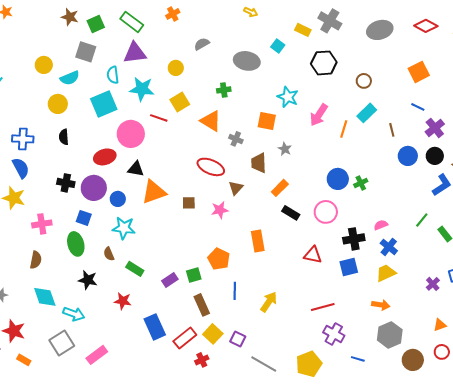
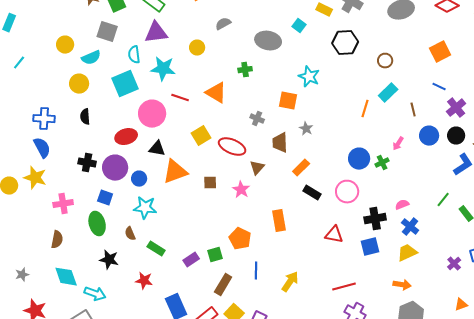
yellow square: (180, 102) -> (201, 136), moved
pink arrow: (319, 115) -> (398, 144), moved, size x0.6
orange triangle: (211, 121) -> (216, 93), moved
pink star: (220, 210) -> (241, 190), turned -30
brown rectangle: (202, 305) -> (223, 285), turned 55

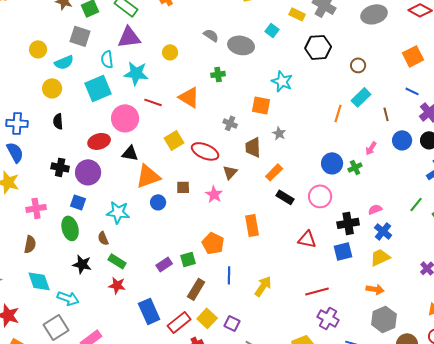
gray semicircle: (223, 24) -> (211, 35), moved, turned 63
blue circle: (139, 179) -> (158, 202), moved
green rectangle: (156, 249) -> (117, 261), moved

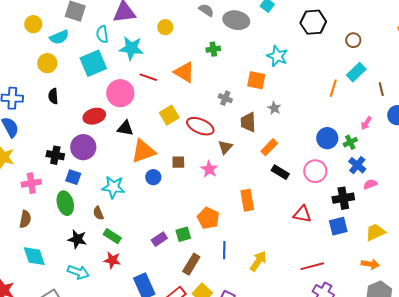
black cross: (60, 167) -> (55, 155), moved
blue cross: (383, 231) -> (357, 165), moved
cyan arrow: (68, 298) -> (78, 272), moved

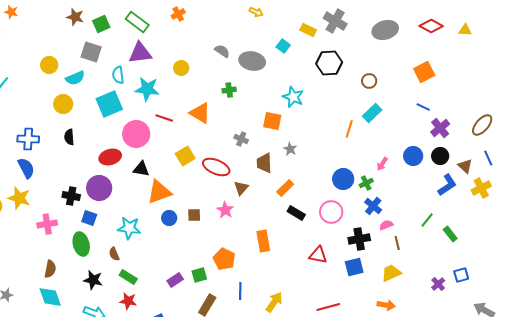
brown line: (381, 89) -> (397, 243), moved
brown square: (178, 162) -> (194, 215), moved
brown semicircle: (25, 219) -> (50, 269), moved

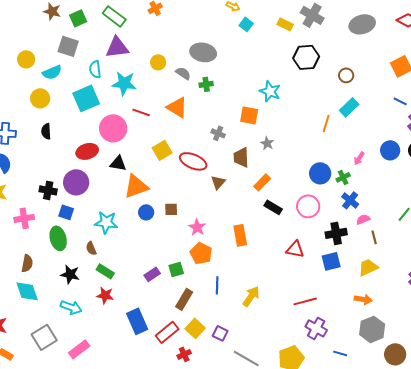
cyan square: (283, 46) -> (246, 24), moved
gray semicircle: (222, 51) -> (183, 73), moved
gray ellipse: (252, 61) -> (203, 52), moved
pink star: (225, 210) -> (197, 227), moved

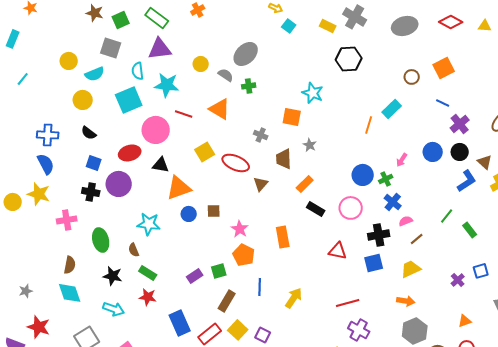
gray ellipse: (203, 52) -> (246, 54), turned -55
brown circle: (346, 75) -> (412, 77), moved
black semicircle: (46, 131) -> (89, 133), turned -49
blue square: (66, 212) -> (94, 163), moved
brown line: (374, 237) -> (417, 239), turned 64

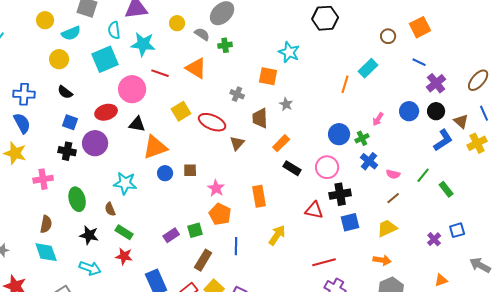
pink semicircle: (406, 221) -> (393, 174), moved, turned -144
black cross: (379, 235) -> (340, 194), moved
yellow arrow: (294, 298) -> (277, 235), moved

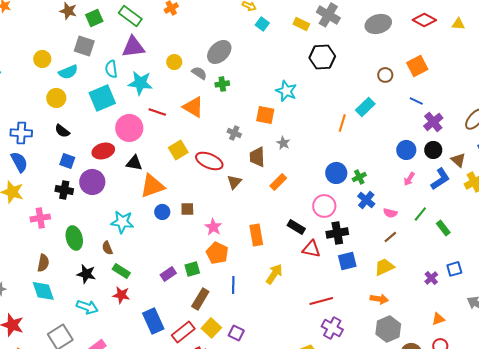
pink arrow: (378, 119) -> (409, 179), moved
black rectangle: (292, 168) -> (296, 227), moved

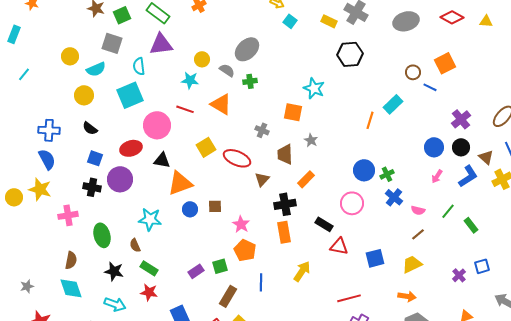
cyan star: (140, 83) -> (190, 80), moved, size x0.7
blue line: (416, 101) -> (430, 87), moved
black cross: (337, 233) -> (285, 204), moved

